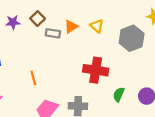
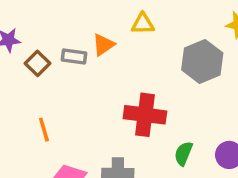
brown square: (38, 19) -> (38, 63), moved
yellow triangle: (97, 26) -> (143, 24), moved, turned -40

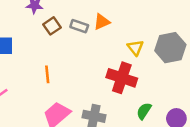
yellow triangle: (143, 24) -> (135, 48), moved, turned 42

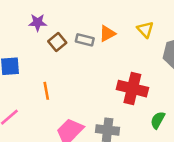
yellow triangle: (135, 48) -> (145, 29), moved
orange line: (47, 74) -> (46, 91), moved

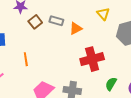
orange triangle: (107, 33) -> (76, 29), moved
red cross: (132, 89) -> (92, 59), turned -30

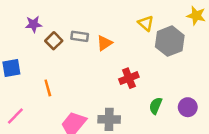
yellow triangle: (103, 14) -> (146, 23), moved
red cross: (92, 59) -> (129, 78), size x0.7

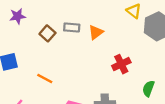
purple star: (34, 24) -> (18, 16), moved
orange line: (48, 88) -> (45, 79), turned -42

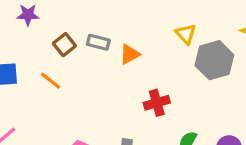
orange line: (45, 79) -> (50, 81), moved

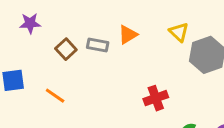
orange triangle: (130, 54) -> (128, 35), moved
orange line: (50, 81) -> (55, 96), moved

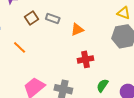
yellow triangle: (179, 32) -> (124, 13), moved, turned -32
orange triangle: (128, 35) -> (77, 30), moved

